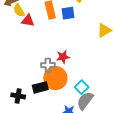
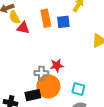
cyan square: (82, 87) -> (78, 89), moved, turned -32

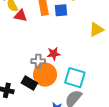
cyan square: (78, 89) -> (75, 78), size x1.5
black rectangle: (33, 95) -> (29, 83), turned 42

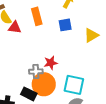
blue square: (61, 10) -> (65, 25), moved

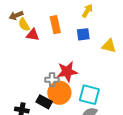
yellow triangle: (91, 35) -> (109, 46), turned 42
red star: (51, 63) -> (67, 72), size x1.5

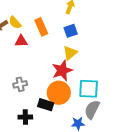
yellow semicircle: (24, 25) -> (15, 23), moved
yellow triangle: (109, 46) -> (70, 53), moved, turned -42
gray cross: (52, 80) -> (20, 84), moved

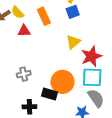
blue square: (71, 31) -> (73, 12), moved
red star: (62, 70) -> (91, 56), moved
gray semicircle: (92, 110) -> (96, 98), turned 120

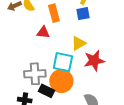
red triangle: (24, 31) -> (43, 32), moved
gray cross: (24, 74) -> (35, 74), moved, size x1.5
cyan square: (92, 77) -> (63, 62), moved

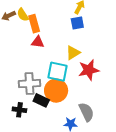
orange rectangle: (54, 13) -> (34, 24), moved

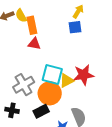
yellow triangle: (73, 53) -> (67, 81), moved
gray cross: (29, 84) -> (24, 85), turned -30
black rectangle: (41, 100) -> (41, 111), moved, turned -56

